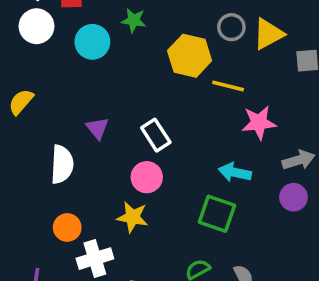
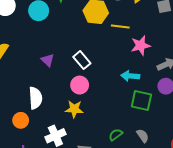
white semicircle: (62, 164) -> (35, 98), moved
green square: (217, 214) -> (141, 101), moved
orange circle: (67, 227) -> (21, 120), moved

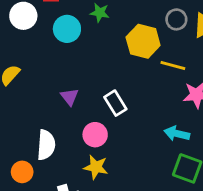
pink circle: (80, 85) -> (95, 135), moved

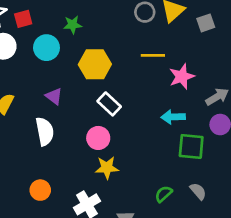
yellow hexagon: (143, 41) -> (95, 64), moved
purple triangle: (70, 97) -> (54, 96), moved
white semicircle: (46, 145) -> (45, 131), moved

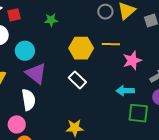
cyan circle: (46, 48) -> (25, 51), moved
yellow hexagon: (95, 64) -> (81, 48), moved
purple triangle: (54, 96) -> (36, 73), size x1.6
pink circle: (98, 138) -> (17, 124), moved

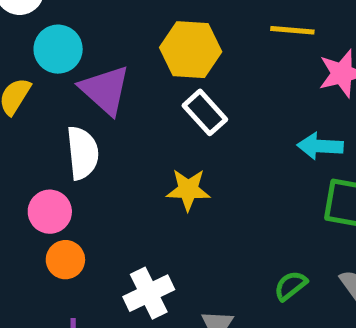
yellow hexagon: (81, 48) -> (191, 50), moved
cyan circle: (25, 51) -> (58, 49), moved
yellow star: (75, 128) -> (188, 190), moved

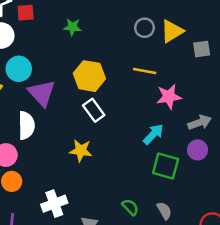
cyan arrow: (320, 146) -> (153, 134), turned 125
green semicircle: (291, 286) -> (130, 207), turned 78

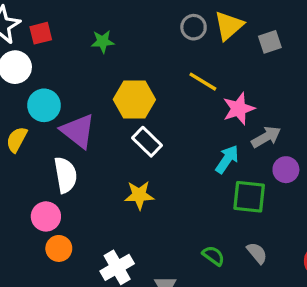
yellow line: (145, 71) -> (203, 82), turned 30
gray arrow: (200, 122) -> (266, 137), moved

